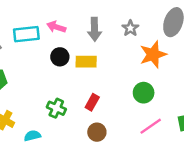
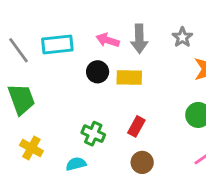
pink arrow: (56, 27) -> (108, 40), moved
cyan semicircle: (32, 136) -> (76, 164), moved

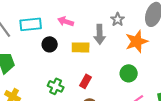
gray arrow: (139, 39) -> (100, 34), moved
black circle: (98, 72) -> (50, 44), moved

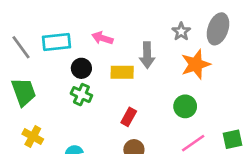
gray star: (118, 19) -> (181, 32), moved
green cross: (56, 86) -> (81, 95), moved

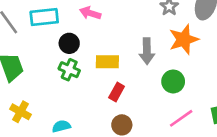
gray arrow: (147, 55) -> (147, 51), moved
yellow rectangle: (122, 72) -> (107, 62), moved

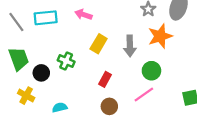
black circle: (69, 43) -> (41, 73), moved
yellow rectangle: (107, 62) -> (99, 44), moved, turned -60
pink line: (181, 118) -> (144, 94), moved

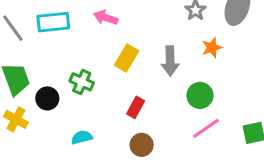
orange star: (160, 36) -> (212, 48), size x0.6
pink line: (144, 94) -> (206, 128), moved
yellow cross: (26, 96) -> (16, 119), moved
cyan semicircle: (60, 107) -> (82, 137), moved

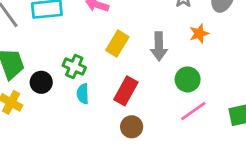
red rectangle: (136, 107) -> (126, 91), size x1.4
cyan semicircle: (82, 137) -> (83, 94), moved, turned -78

